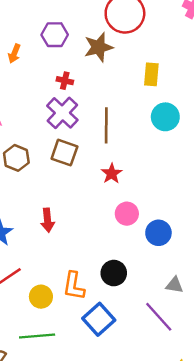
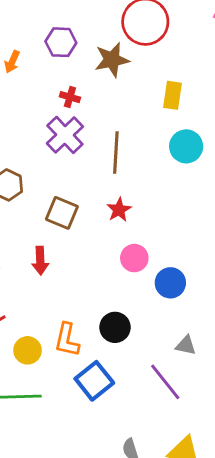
brown square: (64, 153) -> (62, 213), moved

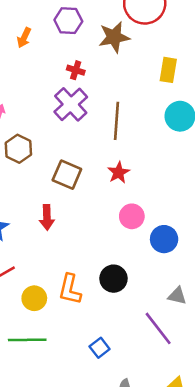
blue square: (94, 381) -> (100, 348), moved, size x0.6

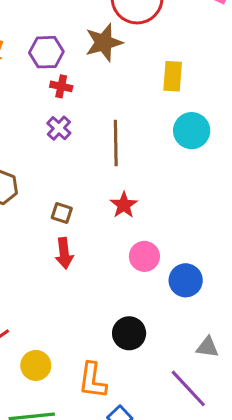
purple hexagon: (68, 21) -> (46, 52), moved
purple cross: (71, 104) -> (59, 128), size x0.6
brown square: (67, 175) -> (62, 213), size x0.6
red arrow: (47, 217) -> (64, 253), moved
orange L-shape: (70, 289) -> (93, 380), moved

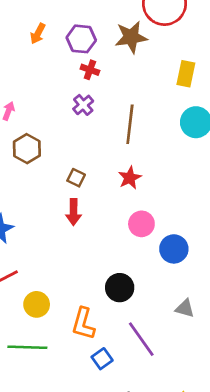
purple line: (188, 388) -> (141, 339), moved

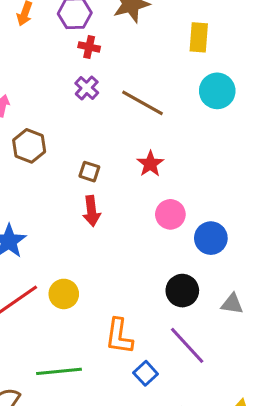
brown line: (130, 124) -> (143, 103), turned -60
black circle: (120, 288) -> (182, 291), moved
yellow circle: (37, 304) -> (64, 294), moved

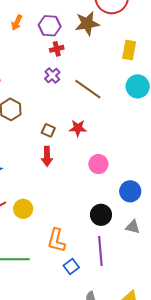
red cross: (89, 47) -> (57, 49), turned -32
red star: (150, 164) -> (78, 128), moved, turned 30
blue circle: (211, 238) -> (130, 191), moved
purple line: (187, 345) -> (100, 251), turned 32

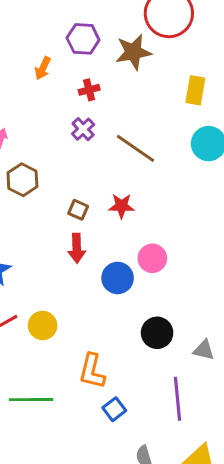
orange arrow: (17, 23) -> (43, 68), moved
purple hexagon: (50, 26) -> (83, 39), moved
blue circle: (130, 191) -> (118, 278), moved
purple line: (100, 251) -> (178, 399), moved

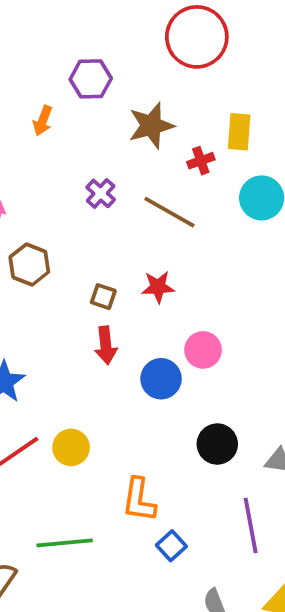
brown star: (133, 52) -> (151, 126), moved
red cross: (89, 90) -> (201, 161), moved

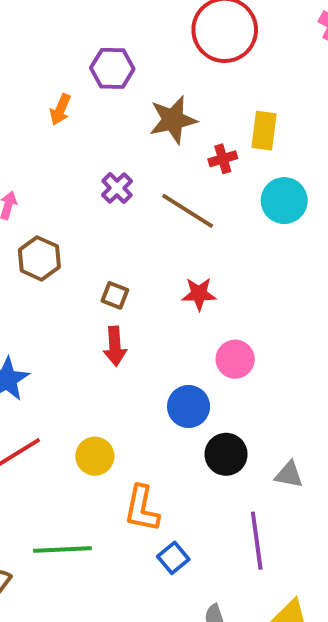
red star: (158, 287) -> (199, 294), moved
pink circle: (203, 350) -> (235, 359), moved
blue circle: (161, 379) -> (189, 407), moved
yellow circle: (71, 447) -> (95, 456), moved

